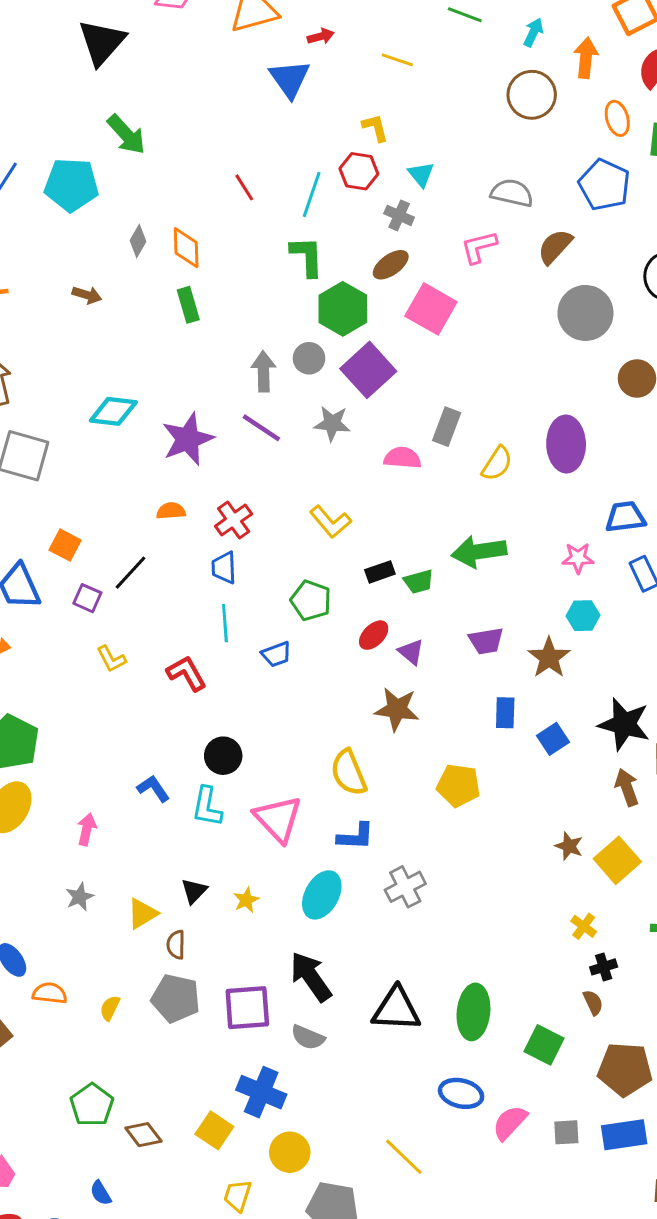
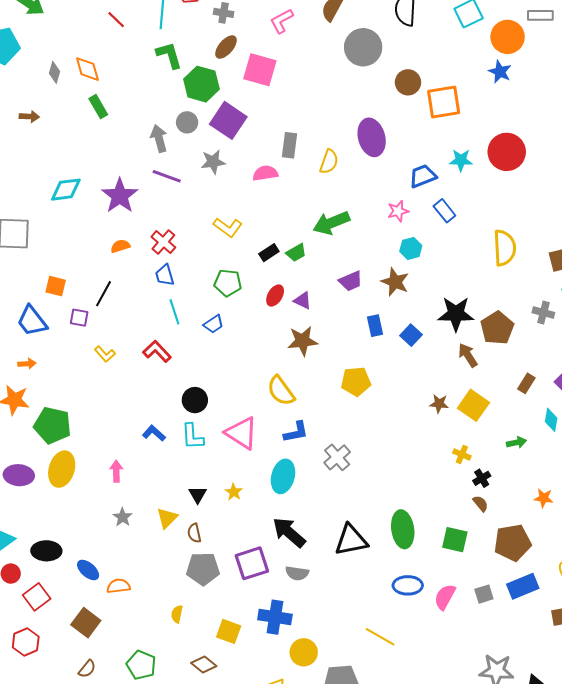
yellow semicircle: (110, 1008) -> (177, 614), moved
green pentagon: (92, 1105) -> (141, 665), moved
yellow square: (214, 1130) -> (229, 631), moved

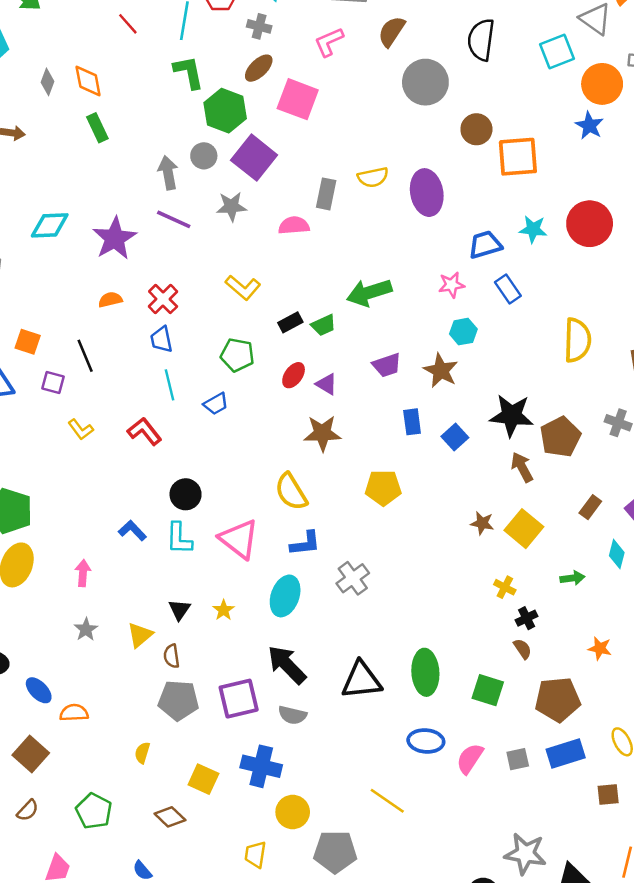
yellow semicircle: (329, 162) -> (373, 177), moved, turned 55
black line: (104, 294) -> (85, 356), turned -56

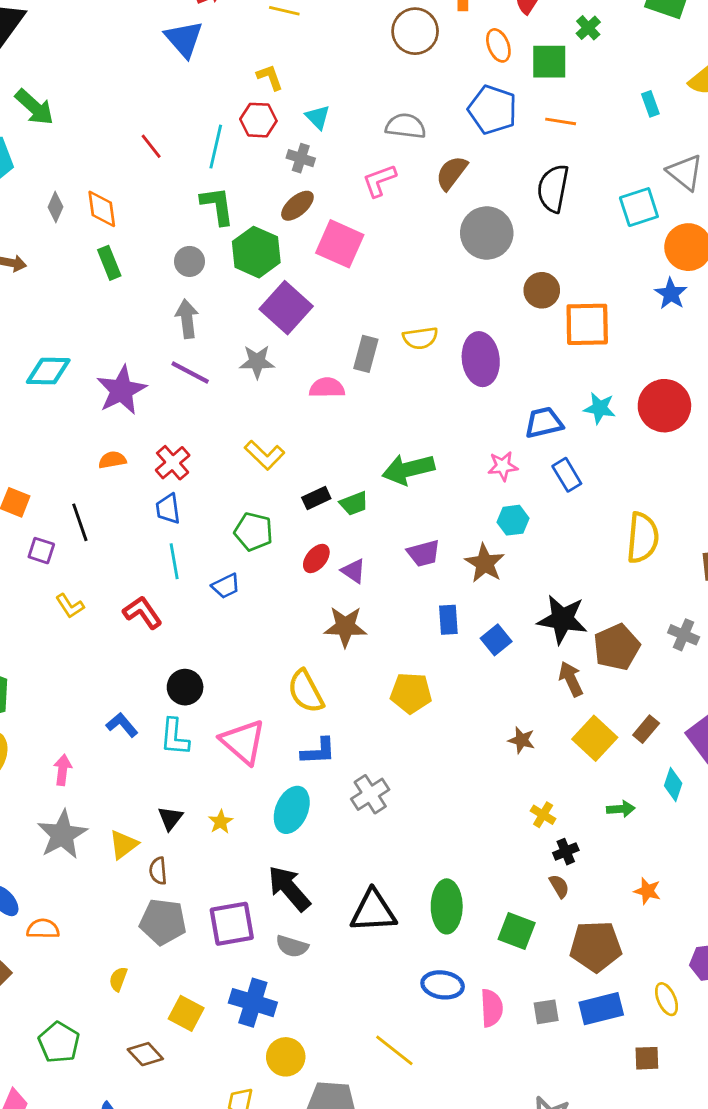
gray circle: (204, 156) -> (189, 261), moved
yellow square: (524, 529) -> (595, 738), moved
gray star: (86, 629) -> (62, 835), size x1.8
pink semicircle: (470, 759) -> (492, 1008), turned 140

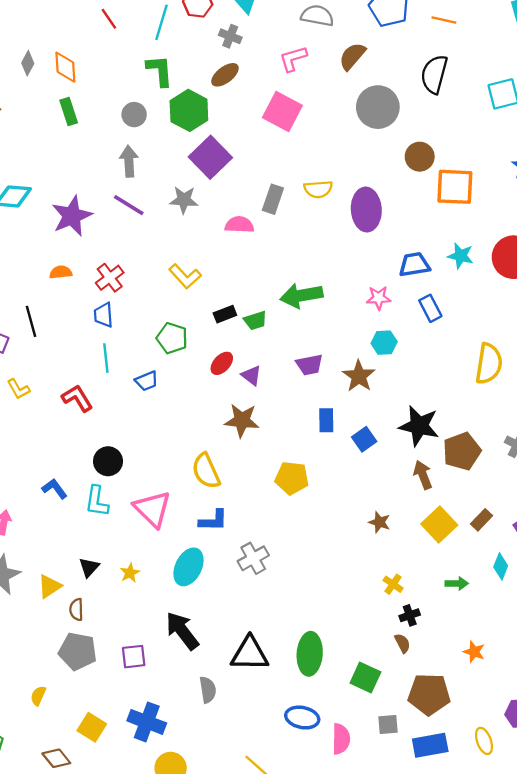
pink square: (340, 244) -> (282, 111), moved
purple square: (232, 924) -> (134, 657), size x0.7
gray semicircle: (292, 946) -> (208, 690), moved, turned -120
gray square: (546, 1012) -> (388, 724), moved

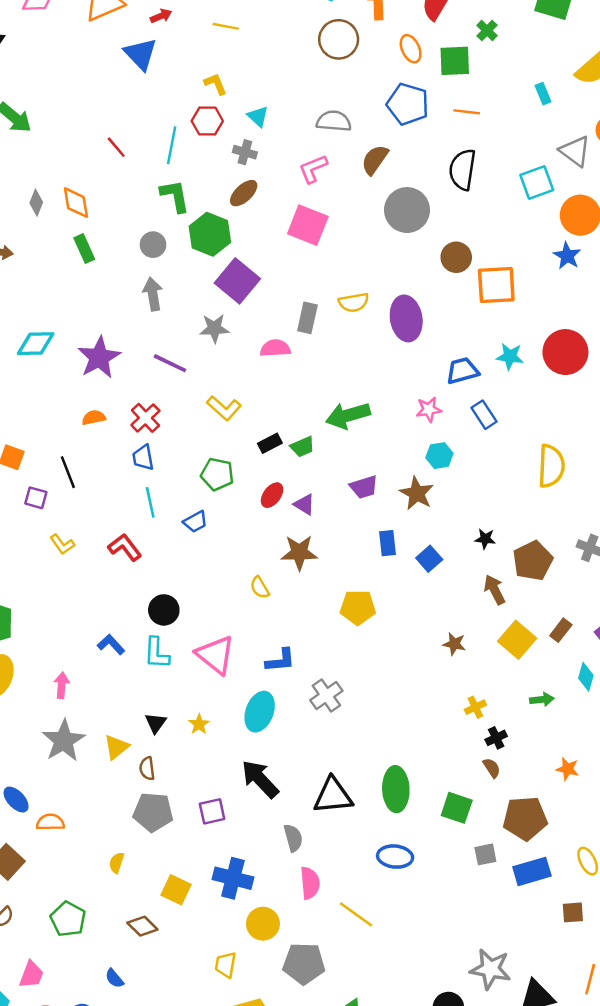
purple line: (129, 205) -> (170, 363), moved
black star: (419, 426) -> (485, 539), size x0.5
yellow semicircle: (206, 471) -> (260, 588), moved, size x0.6
yellow cross: (393, 584) -> (475, 707), turned 36
pink semicircle: (341, 739) -> (310, 883), moved

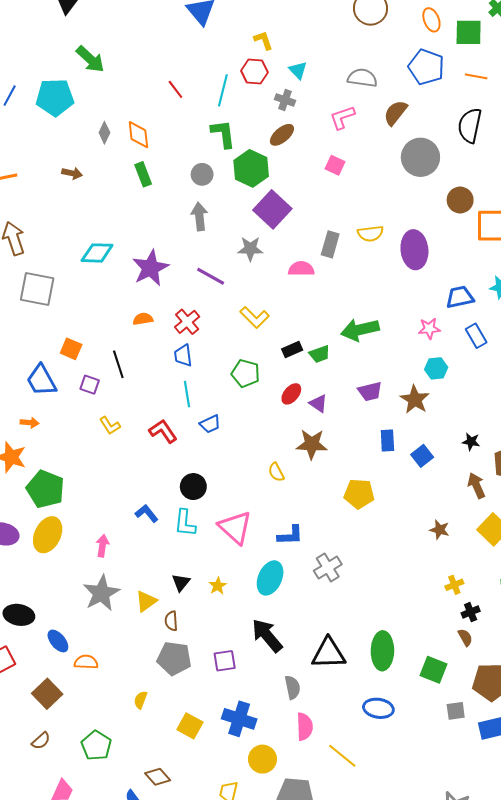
pink square: (308, 225) -> (335, 165), size x0.6
blue trapezoid: (195, 522) -> (210, 424), moved
brown diamond: (142, 926) -> (158, 777), moved

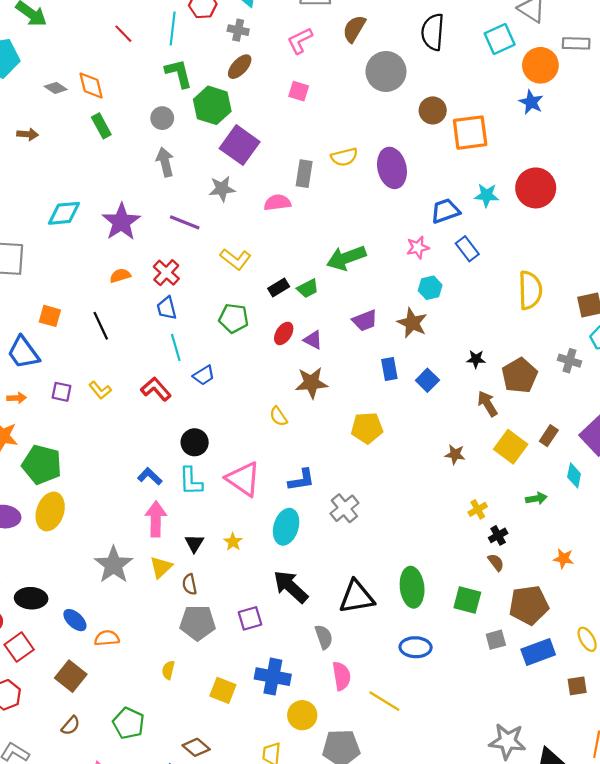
gray diamond: (104, 133) -> (56, 88), turned -75
purple square: (90, 385) -> (61, 392), moved
pink arrow: (102, 546) -> (156, 519), moved, size x1.5

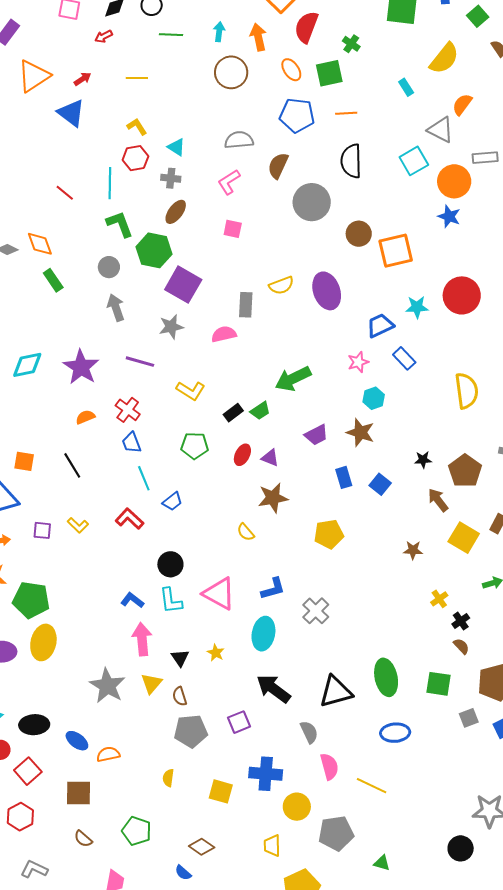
brown square: (71, 676) -> (79, 793), turned -32
brown semicircle: (71, 726) -> (83, 839), turned 96

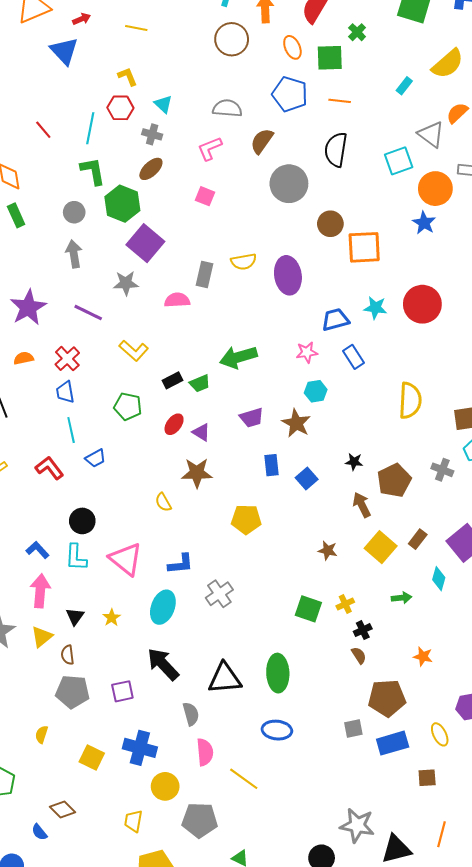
cyan rectangle: (406, 87) -> (404, 86), turned 60
green square: (439, 684) -> (308, 609), moved

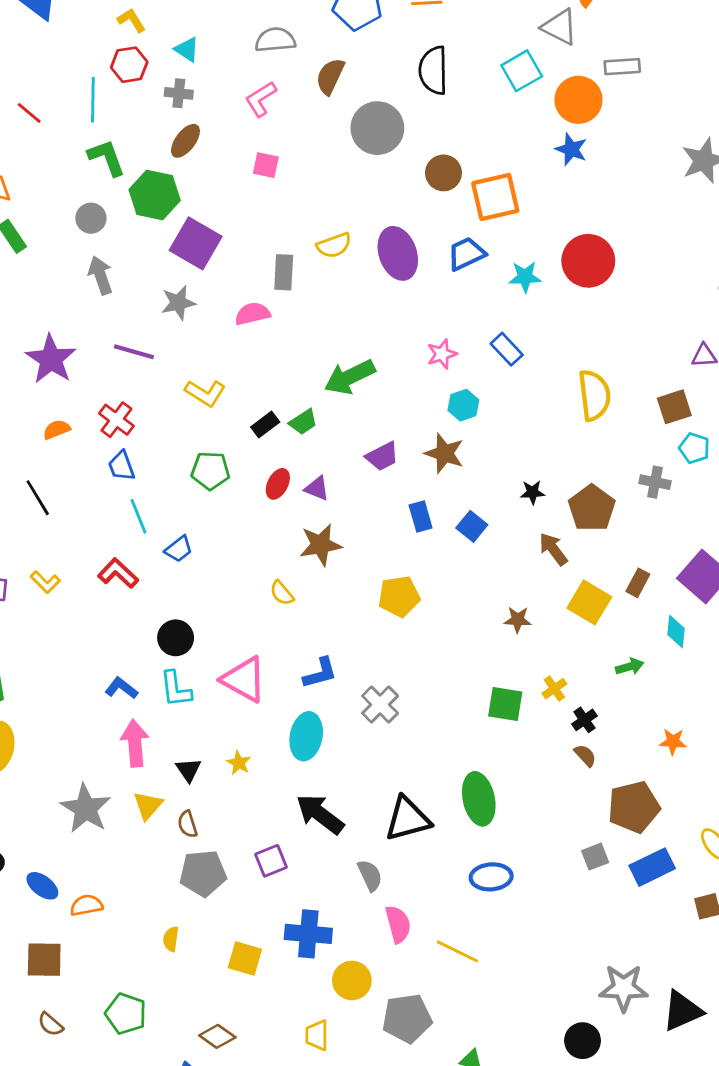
blue trapezoid: (335, 320) -> (466, 254), moved

